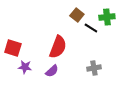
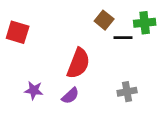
black line: (91, 28) -> (123, 38), turned -32
red square: (13, 48) -> (18, 32), moved

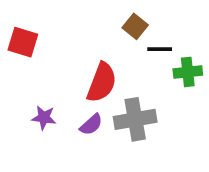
green cross: (145, 23) -> (188, 72), moved
gray cross: (127, 92) -> (135, 119), moved, size x1.6

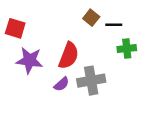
black line: (160, 49) -> (114, 25), moved
purple star: (44, 118) -> (29, 60), moved, size x1.6

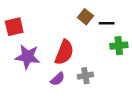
red square: (15, 28) -> (14, 27), turned -30
gray cross: (91, 81) -> (85, 76), size x0.6

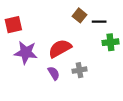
red semicircle: (64, 52) -> (60, 48), turned -140
purple semicircle: (58, 79) -> (54, 73), turned -80

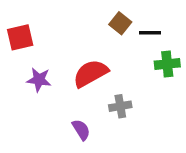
purple star: (26, 53) -> (39, 80), size x0.7
purple semicircle: (54, 73) -> (81, 130), moved

